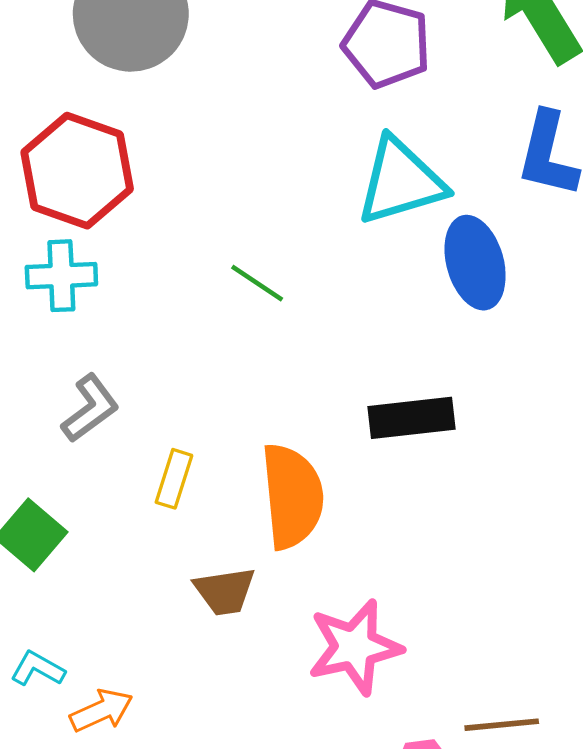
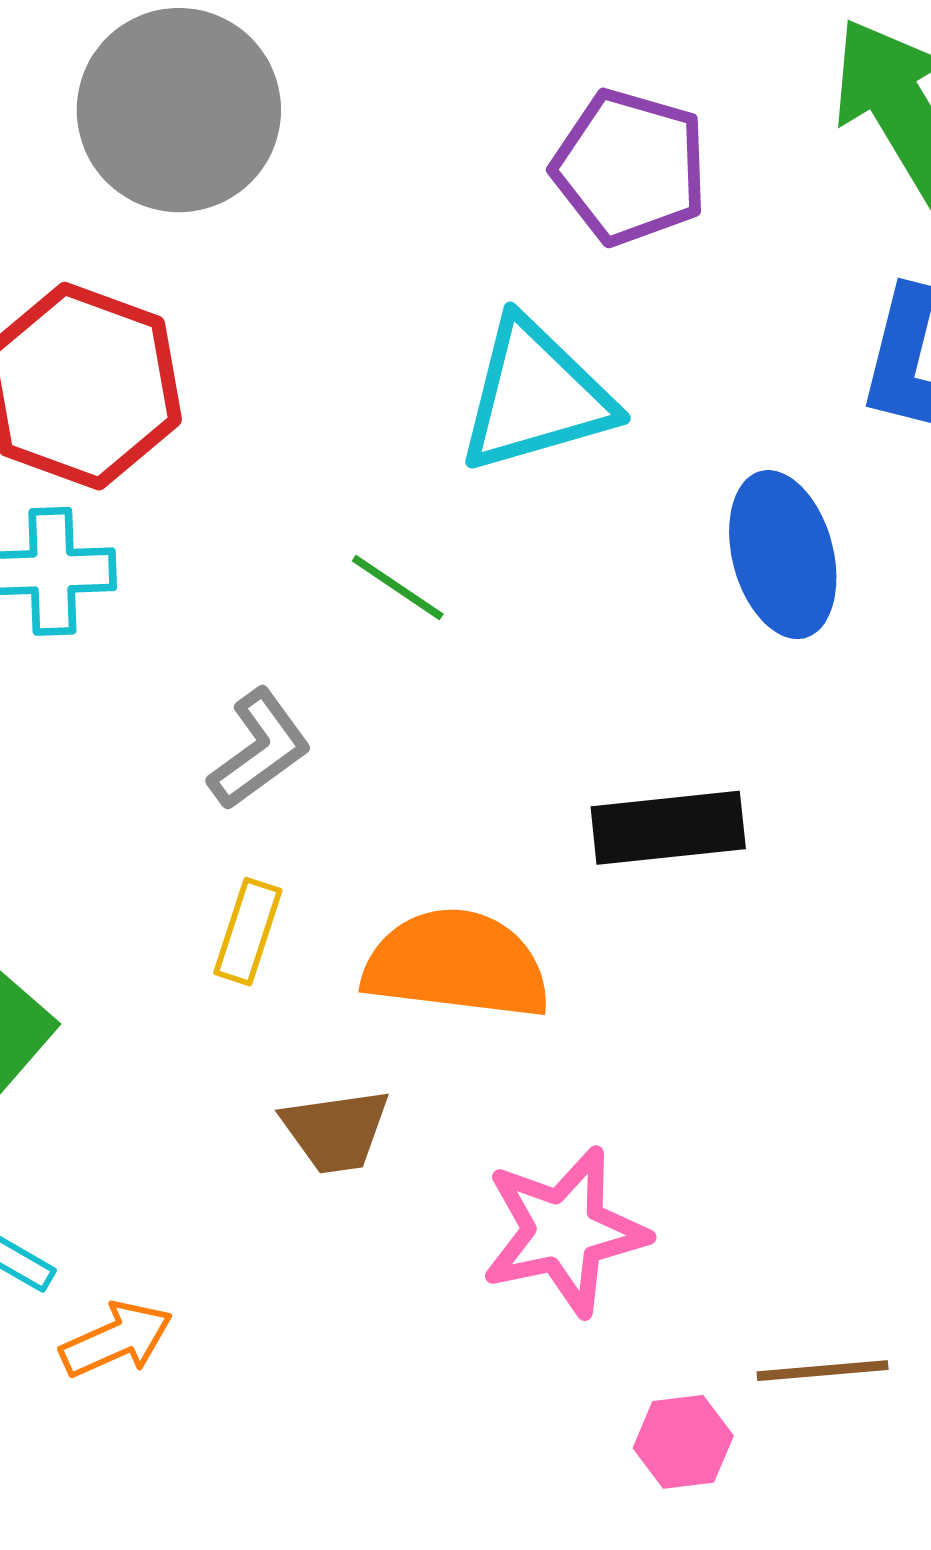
cyan triangle: (401, 181) -> (535, 396), moved
gray L-shape: (90, 408) -> (259, 749), moved
orange semicircle: (292, 496) -> (457, 964), turned -78

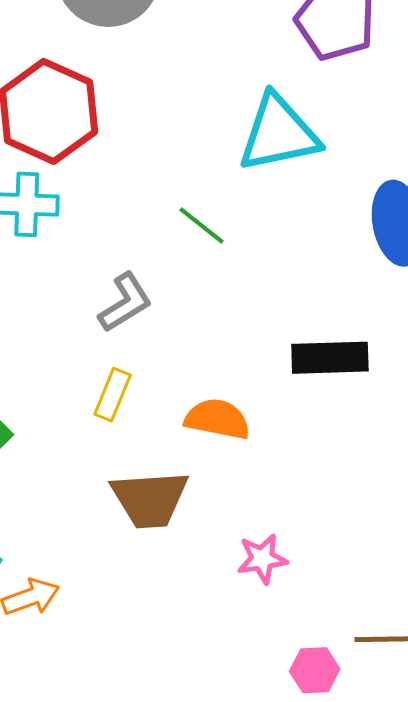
orange semicircle: (457, 964) -> (217, 419), size x0.7
brown trapezoid: (336, 1131) -> (150, 499), size x1.4
pink star: (564, 1231) -> (262, 559), size x0.6

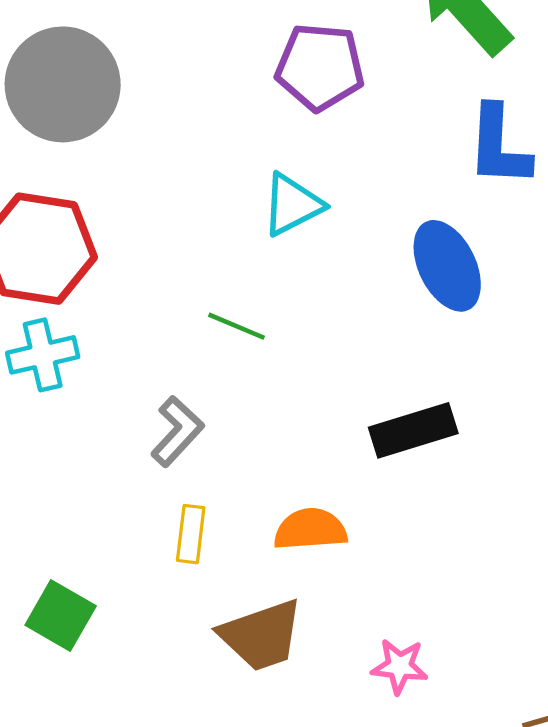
cyan triangle: (279, 133) -> (292, 205), size x0.7
pink star: (262, 559) -> (400, 666), turned 30

